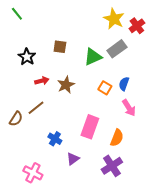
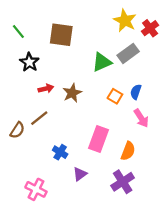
green line: (17, 14) -> (18, 31), moved
brown square: (60, 47) -> (61, 35), moved, size x1.6

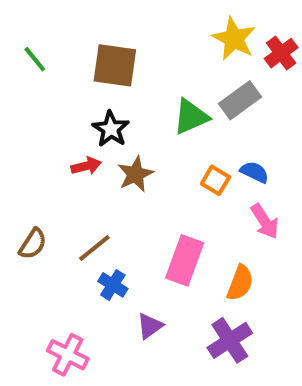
black star: (29, 62) -> (111, 129), moved
blue semicircle: (136, 92) -> (254, 172), turned 96
brown line: (39, 118) -> (94, 248), moved

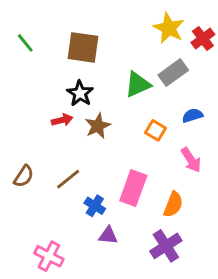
blue semicircle: (254, 172) -> (193, 116), moved, turned -42
blue cross: (113, 285) -> (95, 206), moved
purple triangle: (150, 326) -> (108, 235), turned 42

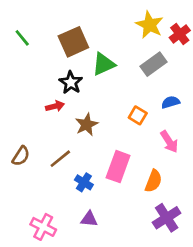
brown square: (83, 47) -> (73, 42), turned -32
green triangle: (138, 84) -> (104, 64), moved
brown star: (98, 126) -> (87, 125), moved
purple triangle: (108, 235) -> (89, 219), moved
purple cross: (166, 246) -> (167, 218), moved

